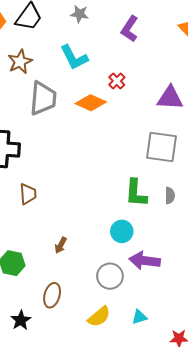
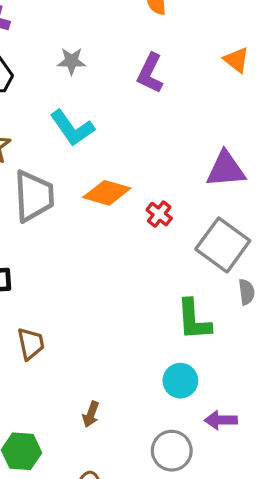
red cross: (117, 81) -> (159, 214), moved
gray square: (162, 147) -> (223, 245), turned 36
gray semicircle: (170, 195) -> (247, 292), moved
purple arrow: (145, 261) -> (221, 420), size x0.7

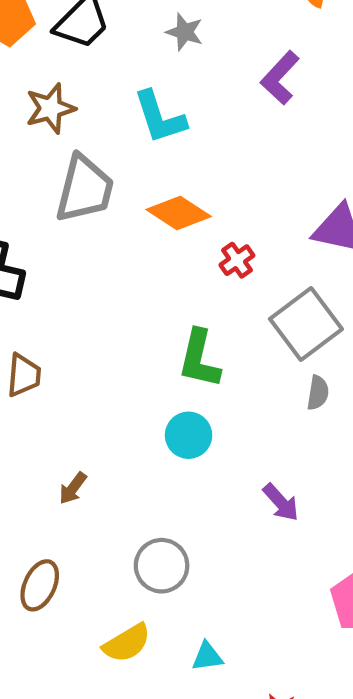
green L-shape: (194, 320) -> (199, 359), moved
cyan circle: (180, 381) -> (189, 435), moved
purple arrow: (221, 420) -> (281, 502), moved, turned -148

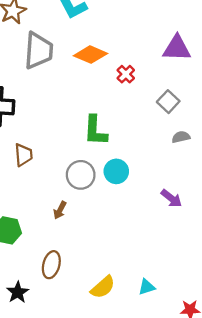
gray square: (306, 324) -> (168, 102), size x0.6
green L-shape: (199, 359) -> (95, 131), moved
gray semicircle: (318, 393) -> (181, 137), turned -102
gray circle: (162, 566) -> (81, 175), moved

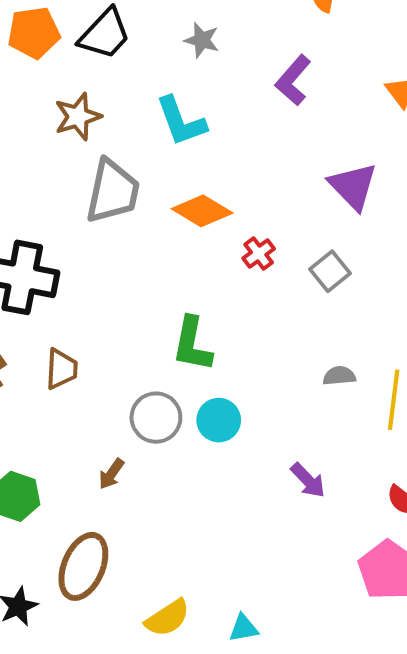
purple triangle: (177, 48) -> (353, 186), moved, turned 36
gray square: (168, 102) -> (330, 271), moved
brown ellipse: (51, 265) -> (83, 566), size x1.4

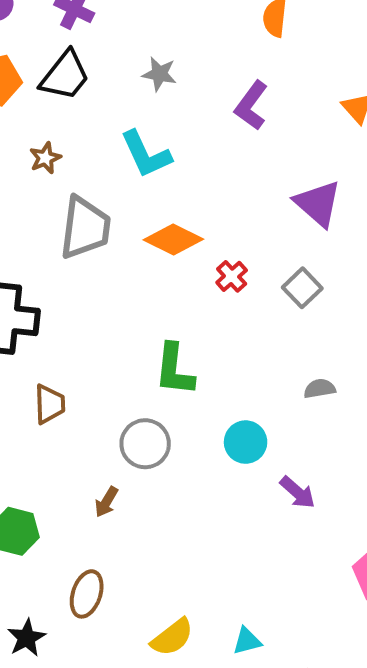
brown star: (78, 117) -> (45, 158), size x0.7
cyan circle: (219, 420) -> (246, 442), moved
brown ellipse: (83, 566) -> (87, 594), size x0.7

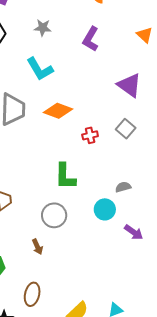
red cross: (232, 276) -> (90, 135), moved, turned 35
gray semicircle: (320, 389) -> (123, 187), moved
brown arrow: (106, 502) -> (37, 247), turned -49

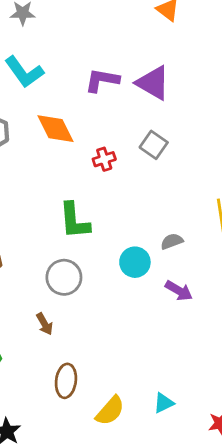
purple L-shape: (91, 39) -> (102, 80), moved, turned 75
orange diamond: (58, 111) -> (56, 129), turned 48
gray semicircle: (123, 187) -> (172, 241), moved
brown ellipse: (32, 294) -> (66, 381), moved

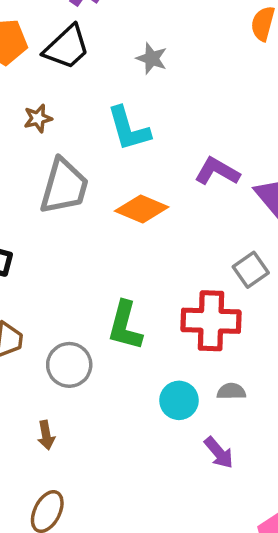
orange diamond: (56, 129) -> (142, 209), turned -60
red cross: (104, 159) -> (211, 321), moved, size x2.0
gray circle: (64, 277) -> (69, 365), moved

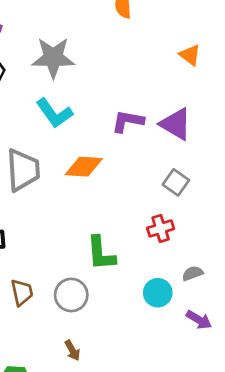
gray star: (152, 58) -> (53, 58), size x1.8
red cross: (211, 321) -> (161, 228), size x0.6

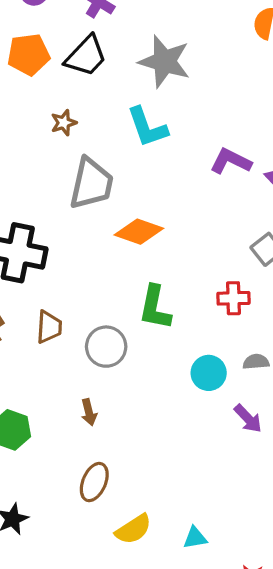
orange diamond: (84, 167) -> (139, 232), moved

